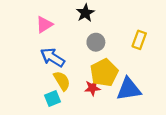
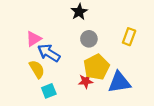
pink triangle: (44, 25) -> (34, 39), moved
yellow semicircle: (62, 81) -> (37, 69), moved

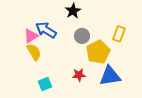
blue arrow: (49, 53) -> (46, 30), moved
yellow pentagon: (97, 67) -> (98, 52), moved
yellow semicircle: (37, 69) -> (34, 52), moved

